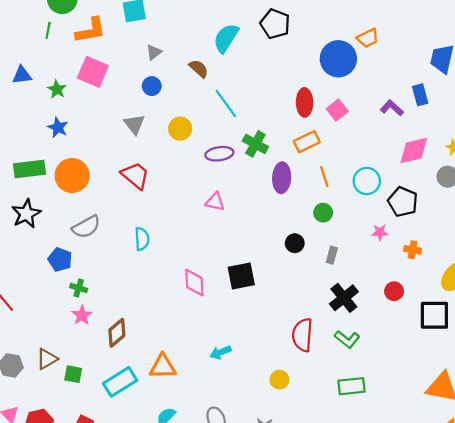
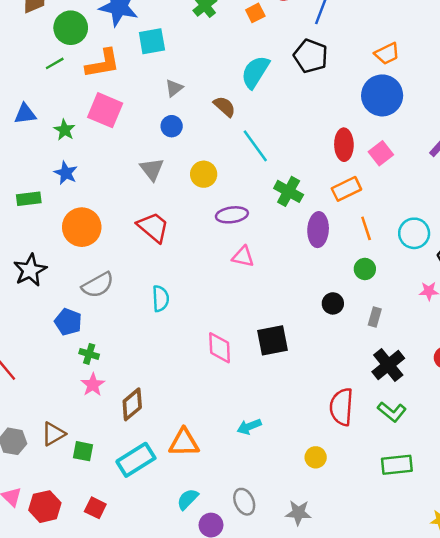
green line: (48, 30) -> (55, 63), turned 49
orange trapezoid: (368, 38) -> (387, 54), moved
purple ellipse: (219, 154) -> (232, 215), moved
green rectangle: (30, 169) -> (29, 199), moved, size x0.7

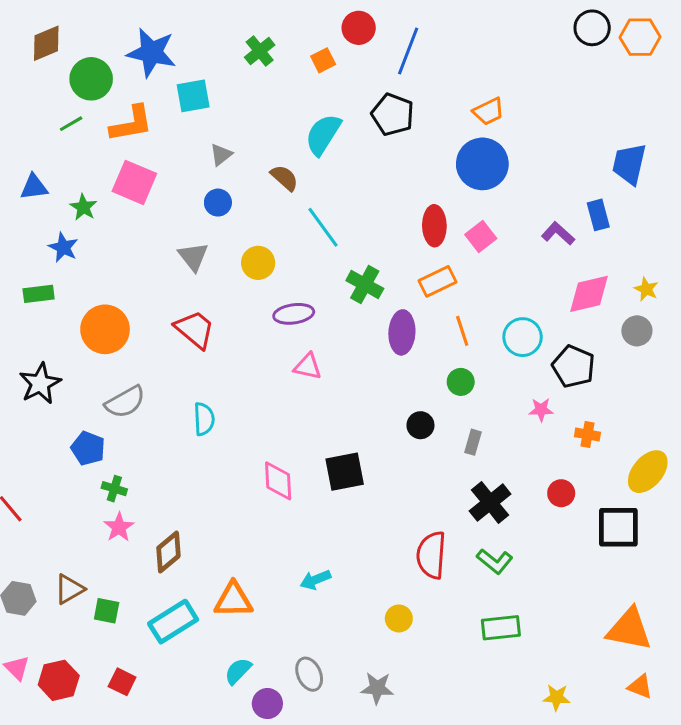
blue star: (66, 173) -> (63, 247), moved

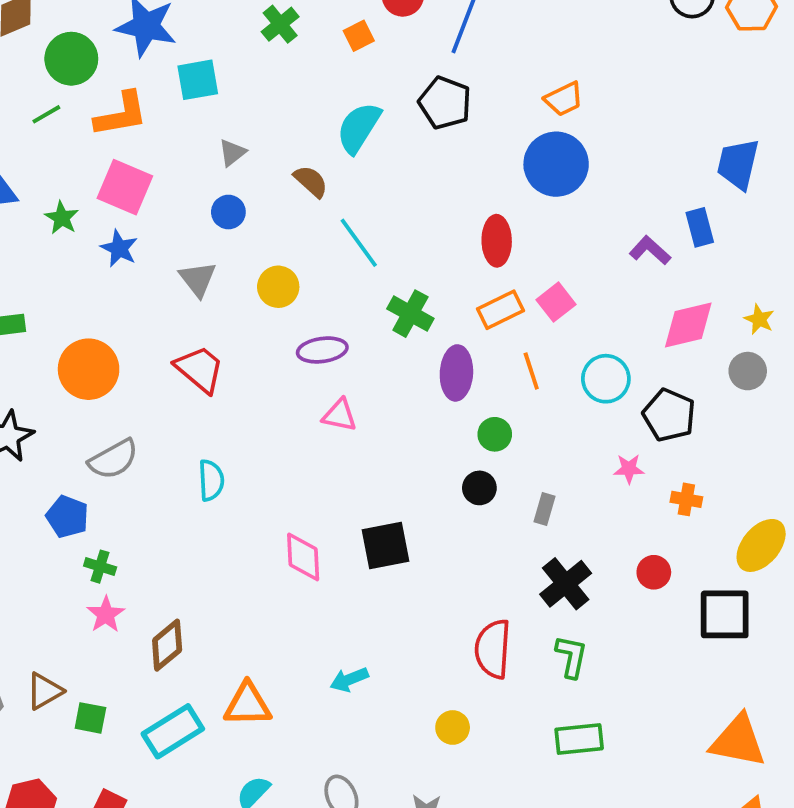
pink square: (481, 237) -> (556, 302), moved
blue star: (63, 247) -> (119, 248), moved
green circle: (461, 382) -> (495, 434), moved
green L-shape: (495, 561) -> (571, 657), turned -117

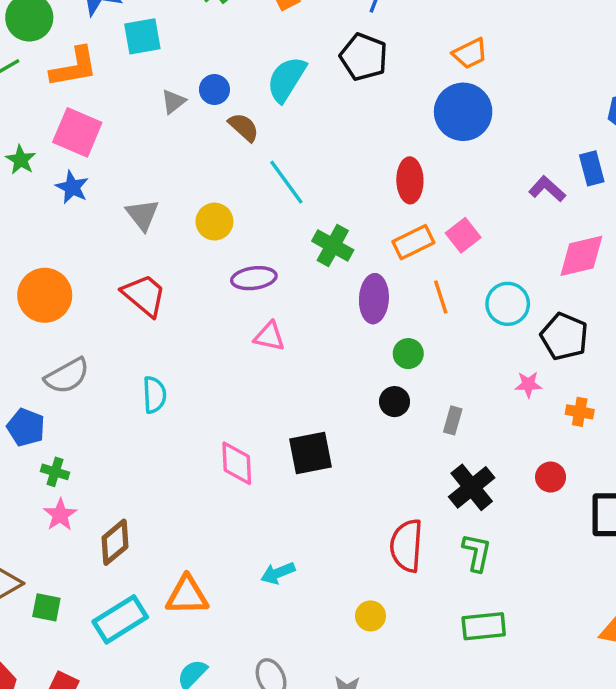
blue circle: (228, 212) -> (214, 90), moved

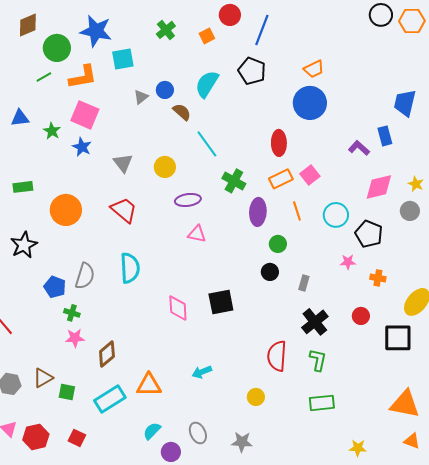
gray semicircle: (67, 376) -> (85, 276), moved, turned -44
cyan semicircle: (154, 395) -> (130, 268), size x1.4
pink star: (60, 515) -> (75, 338), turned 30

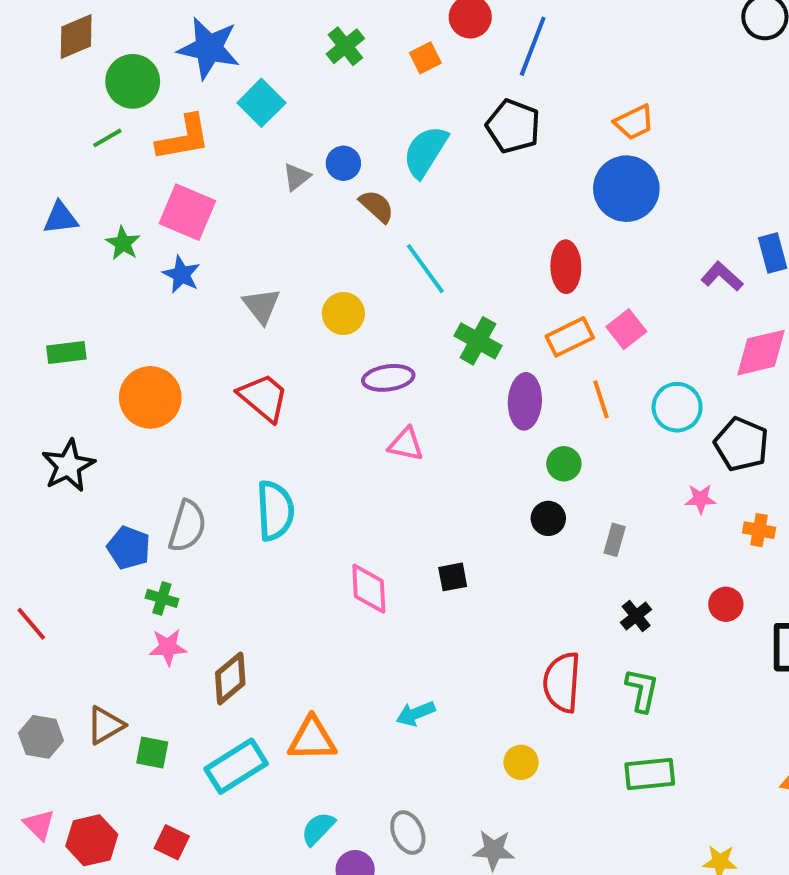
cyan square: (123, 59) -> (261, 103), turned -35
black square: (221, 302) -> (453, 577), size x0.6
black cross: (315, 322) -> (636, 616), size x0.6

